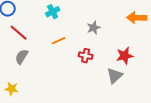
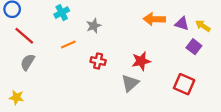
gray star: (94, 28) -> (94, 26), moved

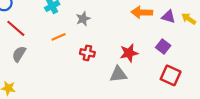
purple square: (194, 47) -> (163, 47), moved
gray triangle: (130, 83) -> (118, 74), turned 36

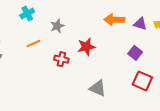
red star: (129, 53) -> (86, 47), moved
gray triangle: (118, 74) -> (98, 88), moved, turned 30

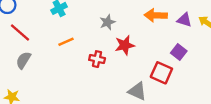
gray star: (57, 26) -> (107, 22), moved
red square: (142, 81) -> (161, 73), moved

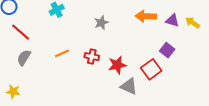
orange line: (66, 42) -> (62, 53), moved
red star: (125, 45) -> (117, 65), moved
red square: (161, 73) -> (151, 69), turned 30

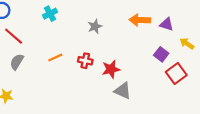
yellow arrow: (193, 23) -> (187, 44), moved
red square: (151, 69) -> (176, 74), moved

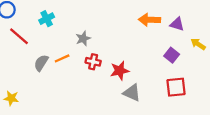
cyan cross: (50, 14) -> (47, 19), moved
gray star: (95, 26) -> (83, 39), moved
gray semicircle: (17, 62) -> (41, 63), moved
red square: (176, 74) -> (176, 87), moved, turned 30

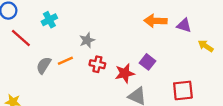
purple square: (172, 55) -> (148, 62), moved

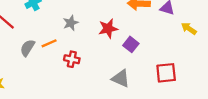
red cross: (97, 64) -> (72, 59), moved
red star: (125, 73) -> (108, 29), moved

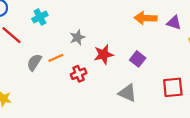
red star: (108, 29) -> (104, 54), moved
red cross: (72, 59) -> (79, 74), turned -35

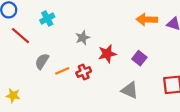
orange line: (56, 58) -> (62, 71), moved

